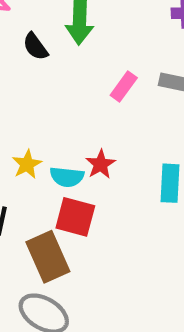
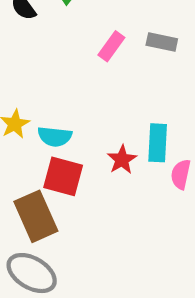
red star: (101, 164) -> (122, 160), moved

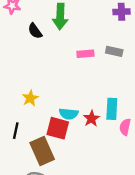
pink rectangle: (111, 46) -> (85, 54), turned 49
cyan semicircle: (55, 137) -> (69, 114), moved

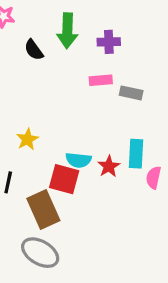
purple cross: (121, 12) -> (109, 42), moved
gray rectangle: (114, 51) -> (131, 93), moved

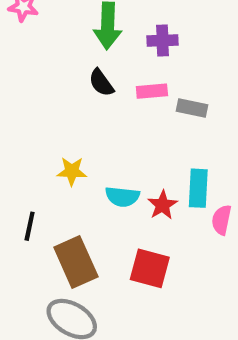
black semicircle: (34, 50) -> (101, 83), moved
yellow star: (27, 139) -> (72, 171), moved, turned 30
red square: (64, 179) -> (150, 268), moved

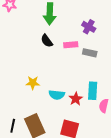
purple cross: (162, 40) -> (89, 27), moved, turned 32
black line: (30, 226) -> (13, 126), moved

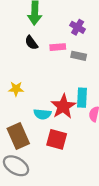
cyan semicircle: (57, 95) -> (42, 114), moved
red star: (76, 99) -> (63, 106), size x1.6

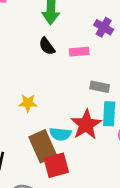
gray rectangle: (79, 56) -> (100, 87), moved
brown rectangle: (18, 136) -> (43, 146), moved
red square: (57, 139) -> (56, 165), moved, turned -30

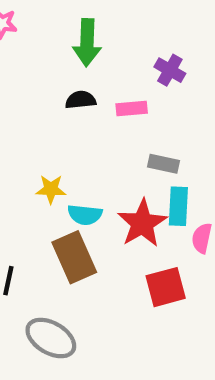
black semicircle: (47, 46) -> (81, 100), turned 120
cyan semicircle: (60, 134) -> (85, 215), moved
red square: (56, 165) -> (166, 287), moved

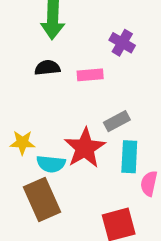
gray rectangle: (164, 164) -> (117, 121), turned -40
red star: (142, 223) -> (85, 148), moved

